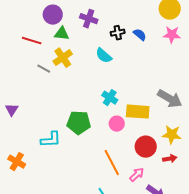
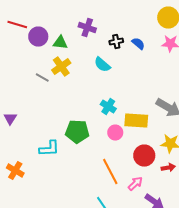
purple circle: (53, 15) -> (38, 36), moved
red line: (32, 41) -> (17, 24), moved

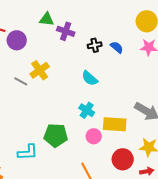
green triangle: (60, 42) -> (47, 19), moved
cyan semicircle: (102, 64) -> (90, 78), moved

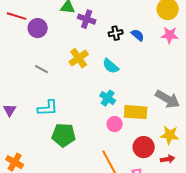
yellow cross: (40, 70) -> (79, 58), moved
green pentagon: (56, 135) -> (64, 135), moved
cyan L-shape: (28, 152) -> (48, 108), moved

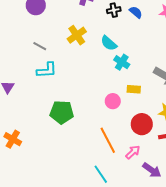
cyan cross: (108, 98) -> (122, 62), moved
cyan L-shape: (48, 108) -> (47, 70), moved
yellow rectangle: (136, 112) -> (134, 89), size x0.6

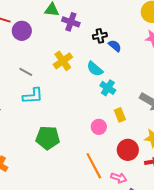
blue semicircle: (136, 12) -> (115, 46), moved
yellow rectangle: (134, 89) -> (120, 115), turned 64
pink arrow: (133, 152) -> (119, 178), turned 63

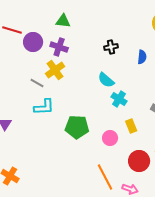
purple cross: (71, 22) -> (59, 47), moved
blue semicircle: (115, 46) -> (142, 57), moved, turned 56
yellow cross: (63, 61) -> (55, 70), moved
green pentagon: (48, 138) -> (77, 127), moved

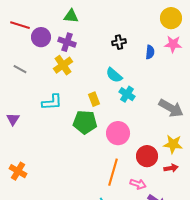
gray line: (37, 83) -> (20, 69), moved
yellow rectangle: (131, 126) -> (94, 99), moved
pink circle: (110, 138) -> (118, 133), size x1.5
orange line: (105, 177) -> (113, 172), turned 44

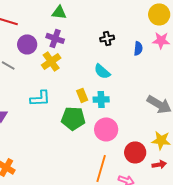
purple circle: (41, 37) -> (27, 44), moved
cyan cross: (127, 94) -> (101, 99), moved, turned -35

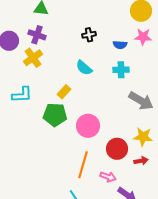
blue semicircle: (138, 48) -> (120, 45), turned 88
yellow rectangle: (82, 95) -> (64, 92), turned 64
cyan cross: (101, 99) -> (121, 70), moved

